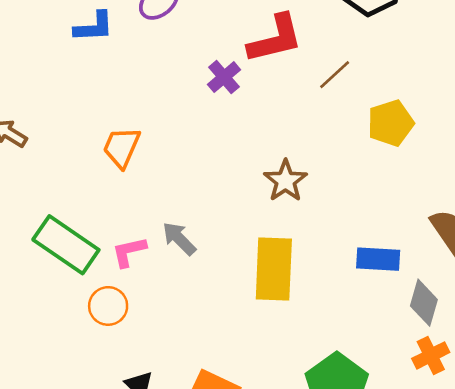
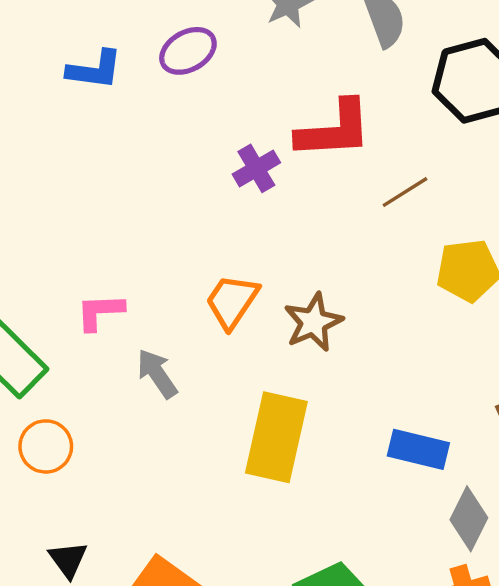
orange trapezoid: (122, 147) -> (232, 301), moved
pink L-shape: (129, 252) -> (100, 312), moved

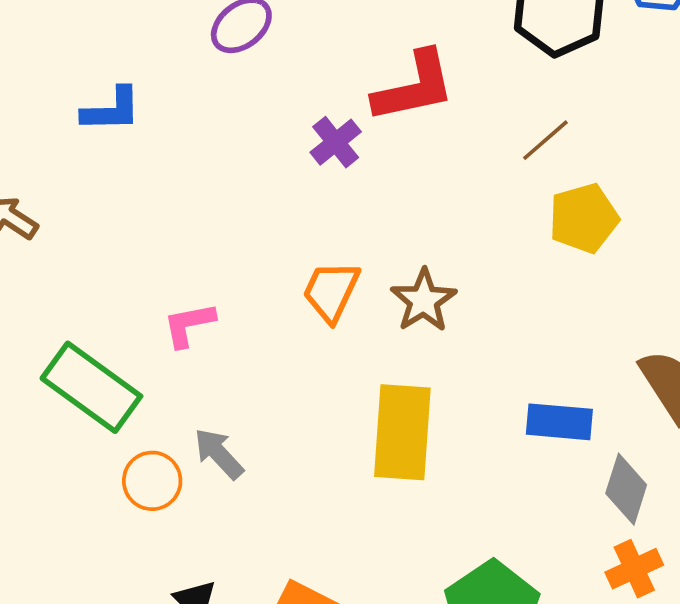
blue L-shape: (95, 70) -> (111, 110), moved
brown line: (405, 192) -> (545, 140), moved
gray arrow: (157, 374) -> (219, 454), moved

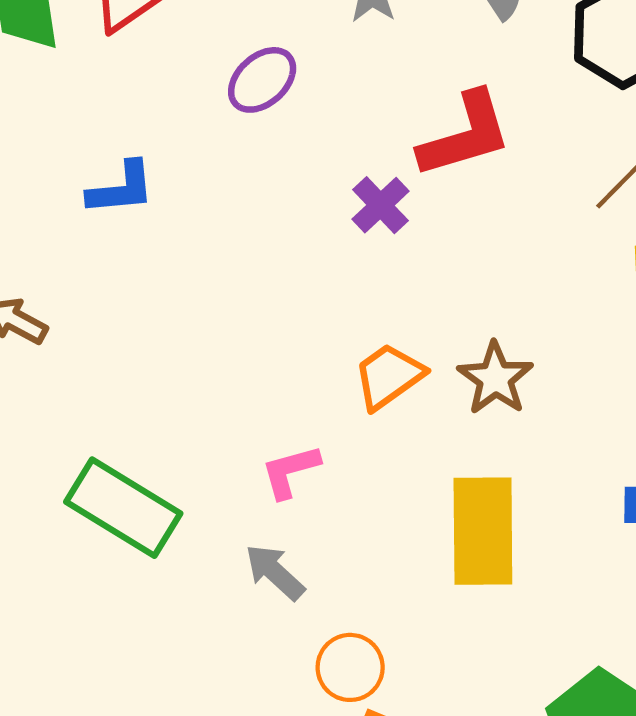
orange trapezoid: (331, 291) -> (389, 376), turned 34
pink L-shape: (189, 325) -> (290, 471), moved
orange circle: (152, 481) -> (350, 667), moved

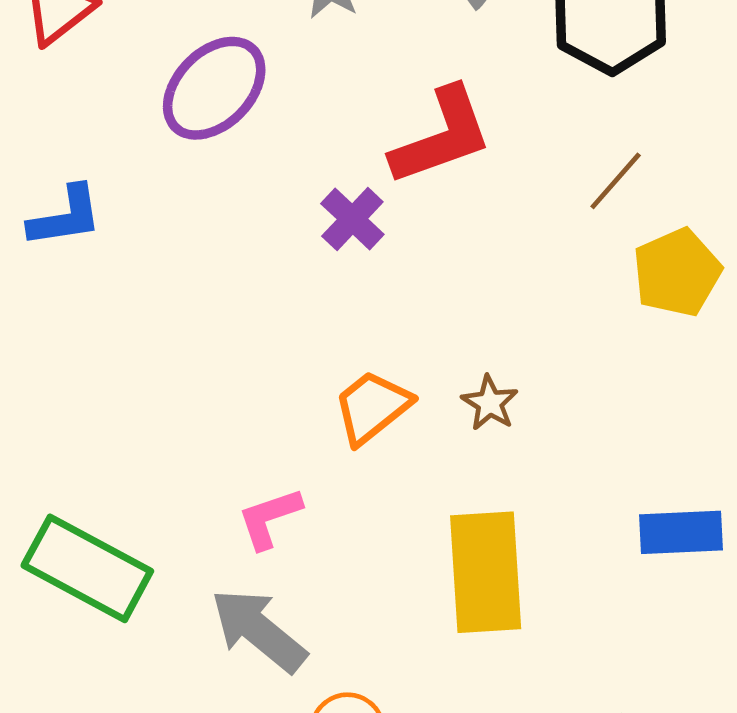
purple ellipse: (262, 80) -> (214, 88), size x1.4
brown star: (495, 378) -> (490, 403), size x0.7
gray arrow: (275, 572) -> (259, 630), size x1.4

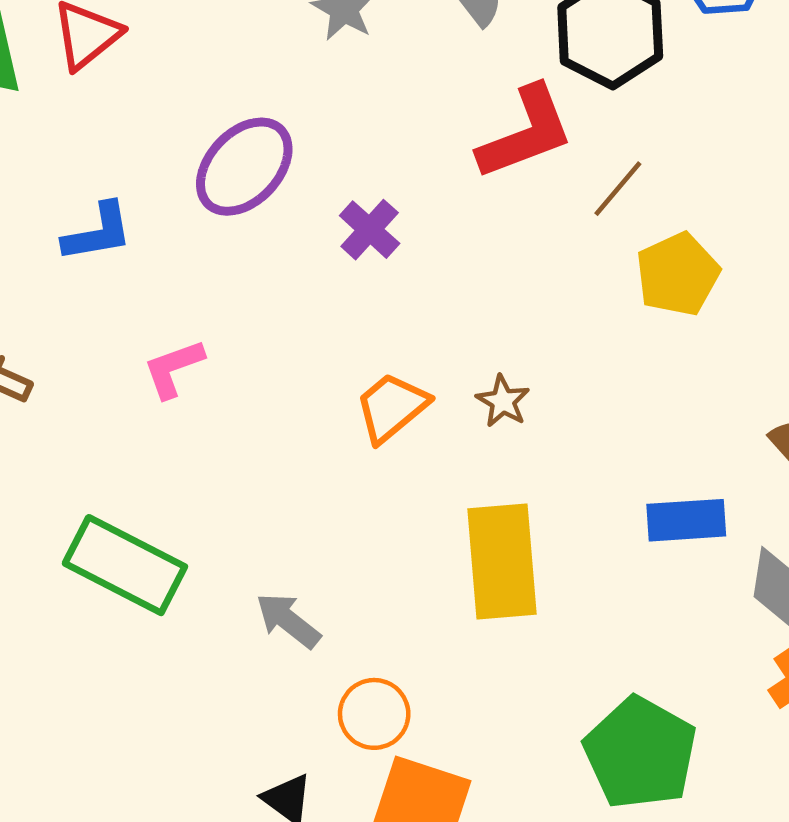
purple ellipse: (214, 88) -> (244, 167), moved
red L-shape: (442, 136) -> (526, 133), moved
pink L-shape: (269, 518) -> (174, 368), moved
gray arrow: (259, 630) -> (288, 620), size x0.7

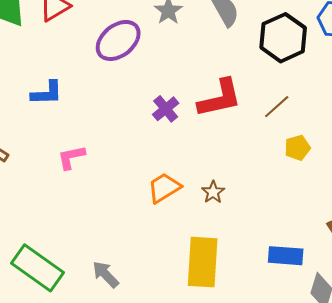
red L-shape: (526, 133) -> (220, 98), moved
purple ellipse: (244, 167) -> (118, 40), moved
yellow pentagon: (678, 274) -> (297, 148), size x0.7
green rectangle: (125, 565) -> (38, 268), moved

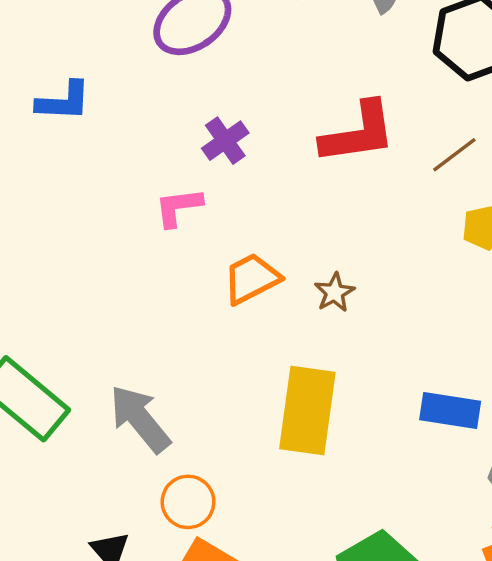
purple cross: (166, 109) -> (225, 141), moved
pink L-shape: (71, 157) -> (178, 207), moved
gray arrow: (106, 274) -> (140, 419), size x1.4

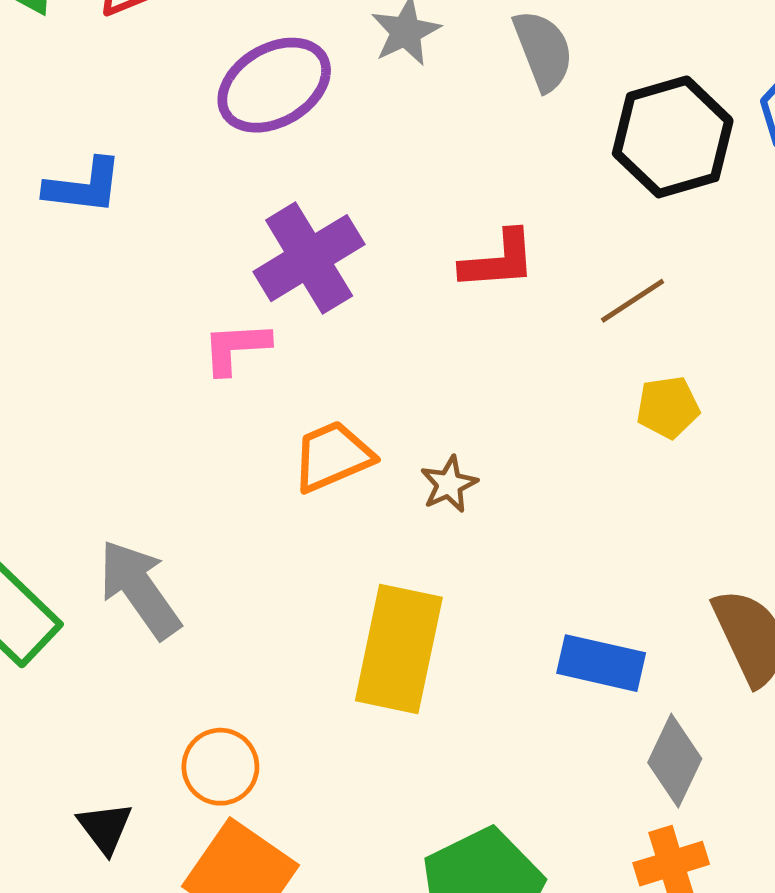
red L-shape: (358, 133) -> (498, 260), size x0.7
purple cross: (225, 141) -> (309, 258), size x1.6
gray arrow: (140, 419) -> (140, 589), moved

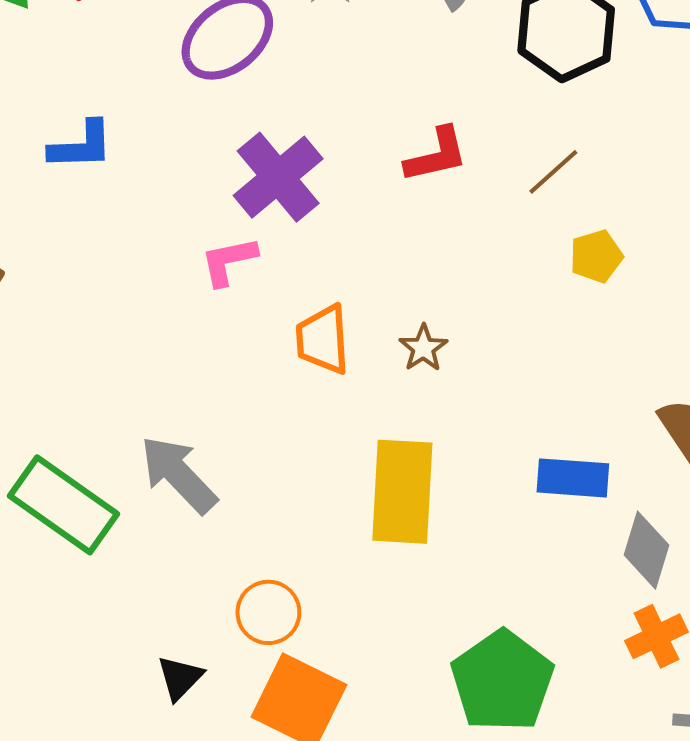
orange trapezoid: (333, 456) -> (323, 339), turned -62
black triangle: (105, 828) -> (180, 678), turned 30

